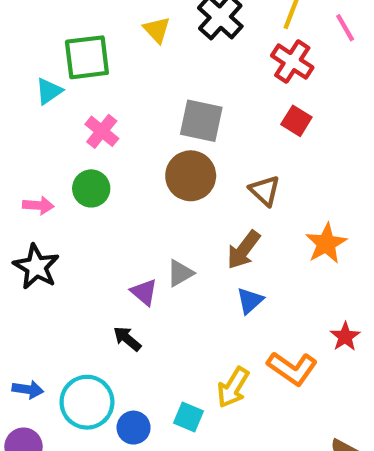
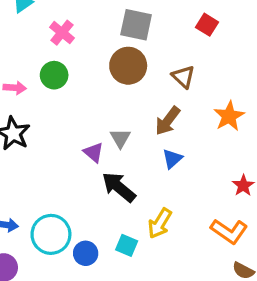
gray triangle: (180, 273) -> (120, 138), turned -30
black arrow: (127, 339) -> (119, 187), moved, size x1.6
orange L-shape: (292, 368) -> (229, 231), moved

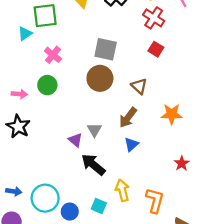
orange star: (229, 116) -> (172, 114), turned 30
yellow arrow: (160, 223) -> (122, 190), turned 135
orange L-shape: (229, 231) -> (155, 200), moved, turned -110

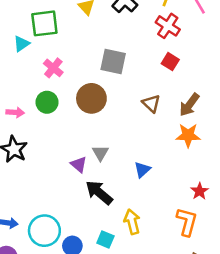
brown circle: (100, 78) -> (91, 98), moved
brown arrow: (128, 118) -> (189, 105), moved
orange L-shape: (155, 200) -> (187, 222), moved

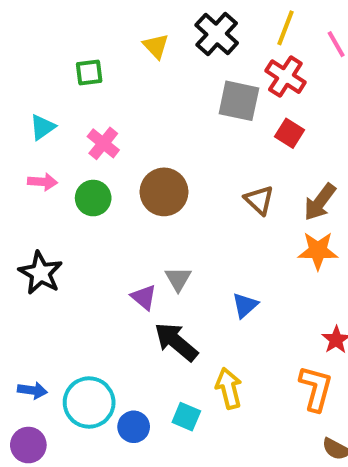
green square: (44, 23) -> (89, 72), size x0.6
cyan triangle: (22, 44) -> (43, 127), moved
gray square: (113, 62) -> (239, 101), moved
pink arrow: (15, 112) -> (43, 182), moved

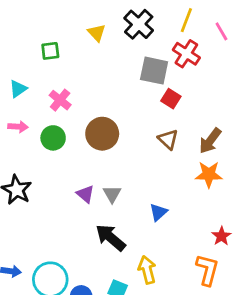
red square: (290, 133) -> (171, 99), moved
purple triangle: (144, 297) -> (85, 194), moved

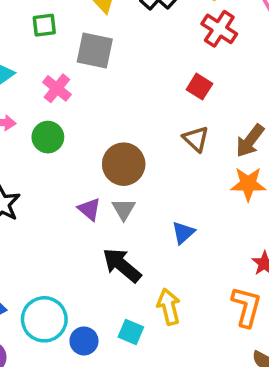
gray square: (154, 71) -> (95, 50), moved
brown circle: (102, 134) -> (124, 164), moved

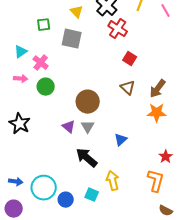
red cross: (219, 29) -> (118, 29), moved
pink cross: (57, 88) -> (41, 63), moved

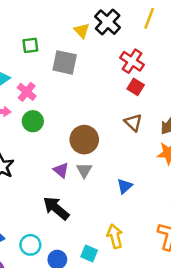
yellow triangle: (77, 12) -> (82, 31), moved
red cross: (118, 29) -> (132, 61), moved
black arrow: (87, 158) -> (56, 208), moved
cyan circle: (44, 188) -> (30, 245), size x0.7

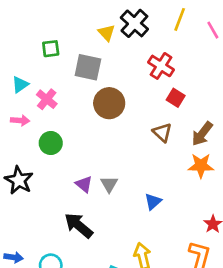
red square: (136, 87) -> (176, 98), moved
green circle: (33, 121) -> (51, 143), moved
brown circle: (84, 140) -> (109, 103), moved

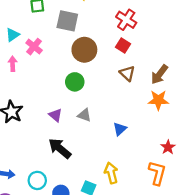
red square: (176, 98) -> (123, 45), moved
pink arrow: (20, 120) -> (13, 64), turned -96
green circle: (51, 143) -> (75, 82), moved
purple triangle: (84, 184) -> (55, 115), moved
gray triangle: (109, 184) -> (84, 115), turned -40

